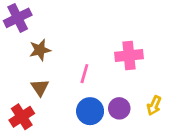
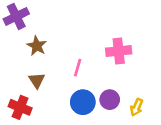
brown star: (40, 50) -> (37, 46), turned -30
yellow arrow: (154, 106) -> (137, 107), moved
red cross: (22, 117) -> (20, 107), turned -35

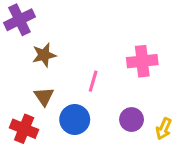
brown star: (37, 46) -> (44, 55), turned 30
blue circle: (83, 102) -> (75, 120), moved

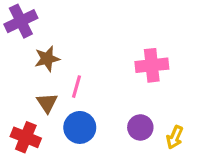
pink line: (93, 81) -> (77, 87), moved

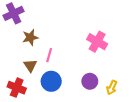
pink cross: (152, 65) -> (97, 42), turned 36

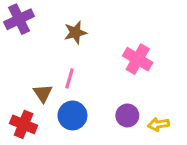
brown star: (30, 37) -> (75, 32), moved
yellow arrow: (112, 88) -> (158, 124), turned 56

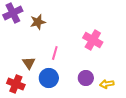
brown star: (75, 32) -> (38, 22), moved
pink line: (69, 78) -> (55, 53), moved

